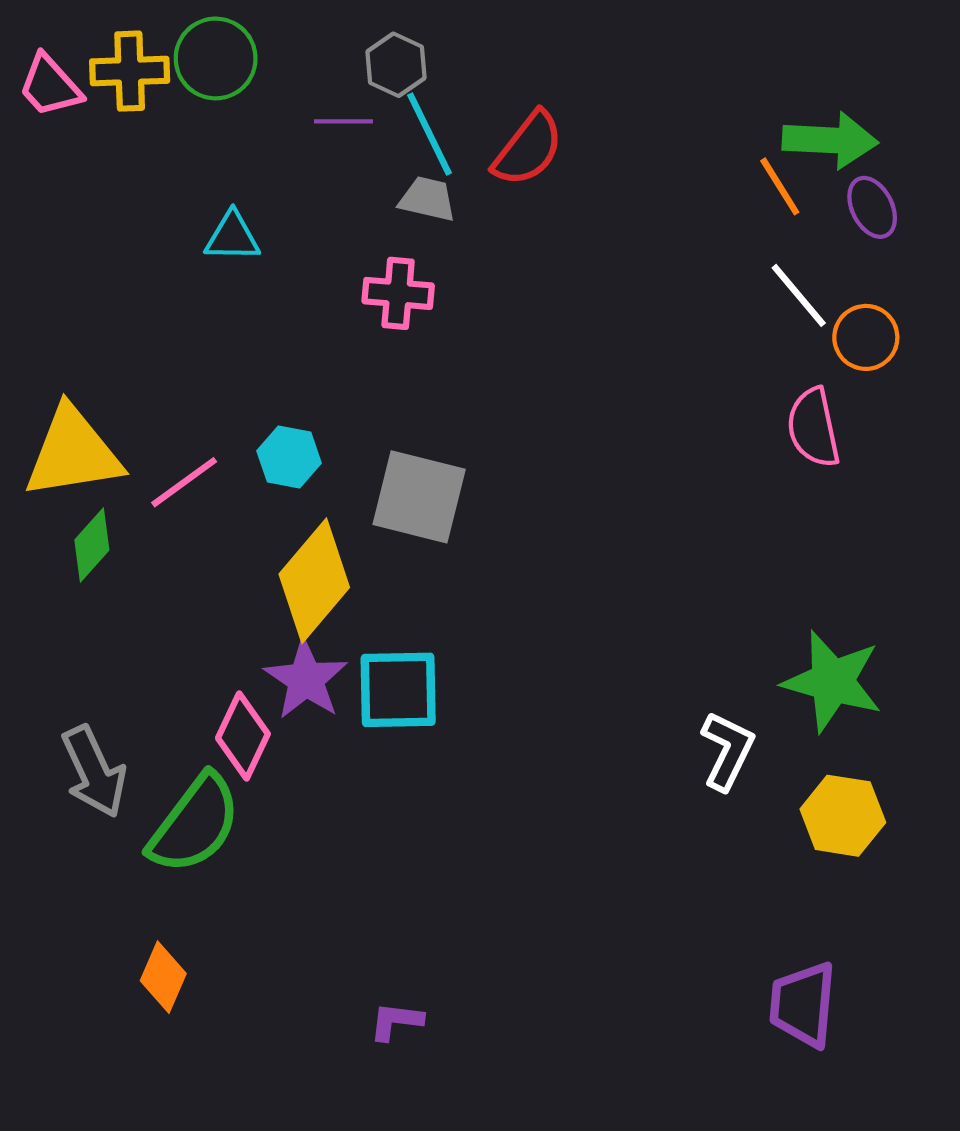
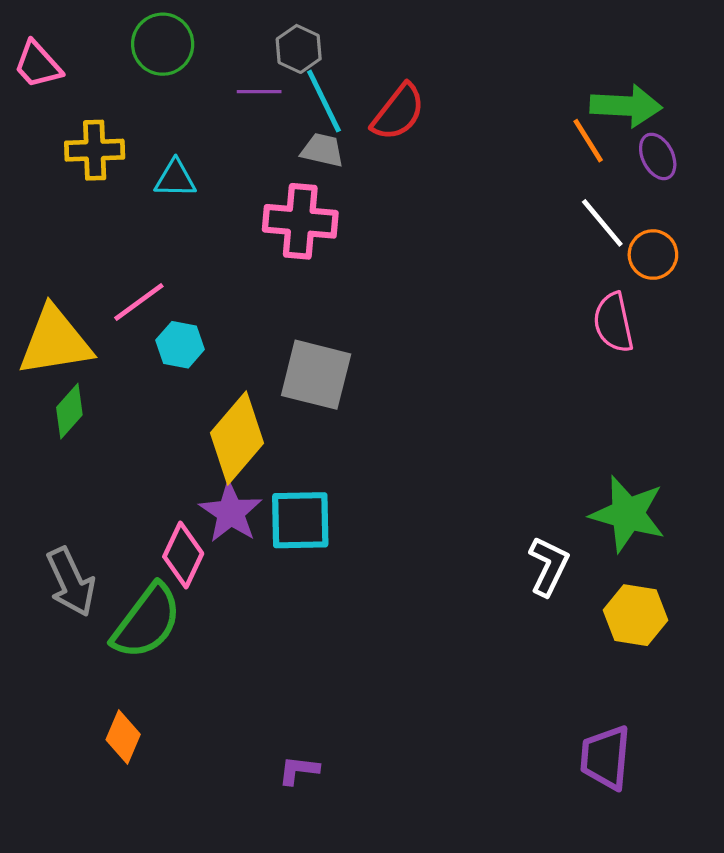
yellow cross: (130, 71) -> (95, 150), moved
pink cross: (398, 293) -> (300, 221), size x1.4
cyan hexagon: (289, 457) -> (180, 345), moved
pink line: (184, 482) -> (139, 302), moved

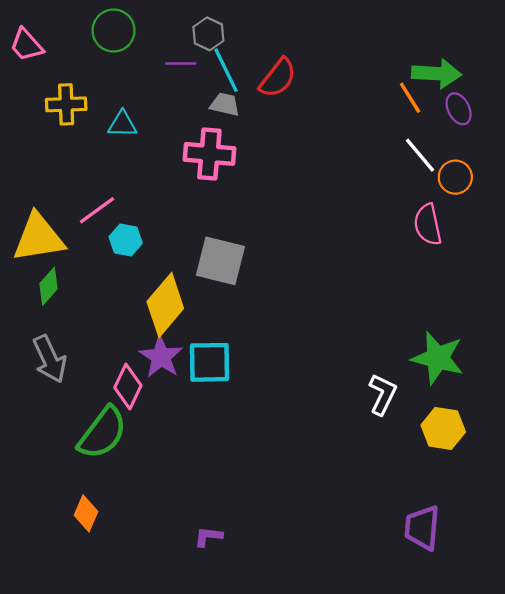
gray arrow: (71, 582) -> (50, 359), moved

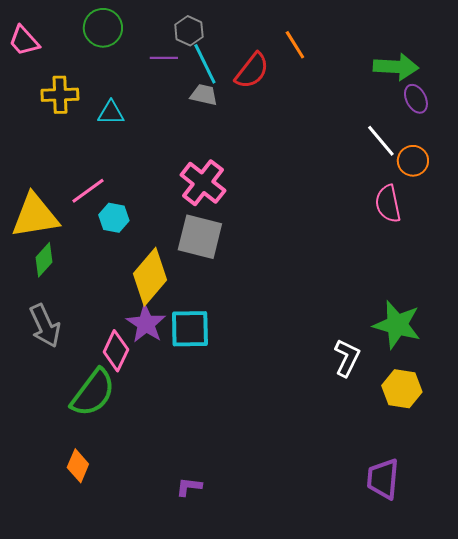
orange line: (410, 98) -> (295, 45), moved
pink cross: (209, 154) -> (203, 183), moved, turned 33

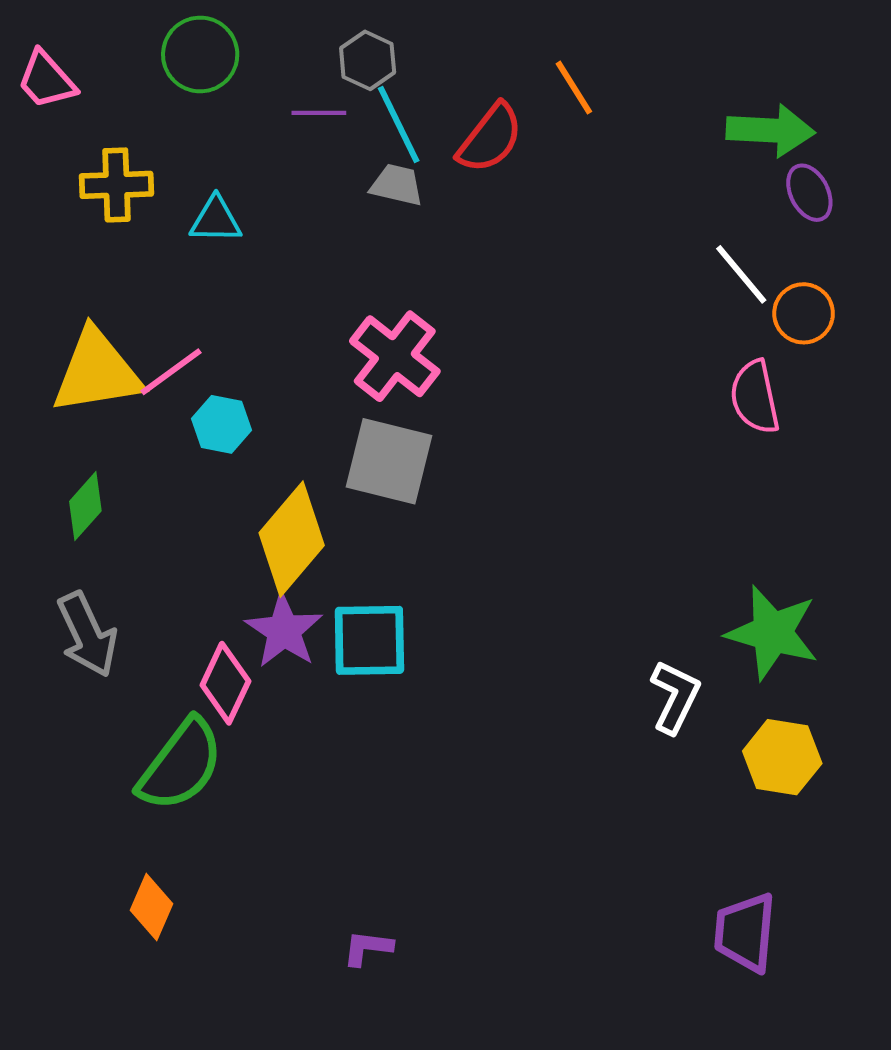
yellow triangle: (35, 216) -> (97, 372), moved

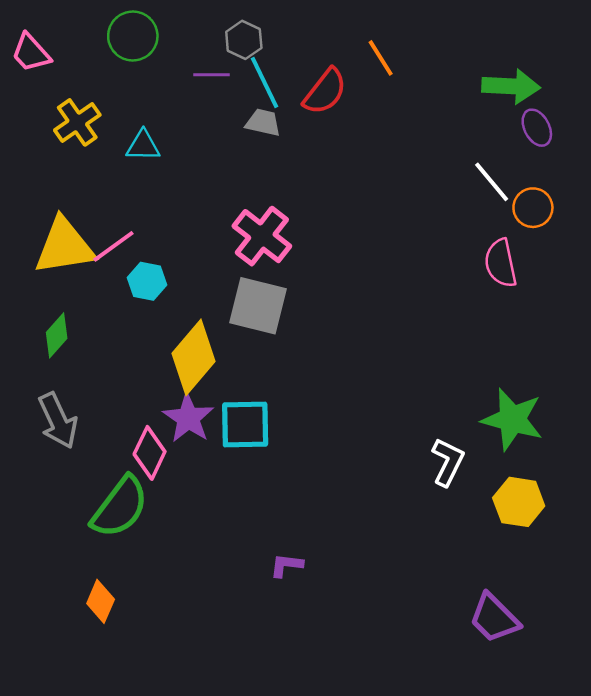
yellow cross: (116, 185) -> (77, 122), turned -33
purple trapezoid: (745, 932) -> (494, 618), turned -50
purple L-shape: (368, 948) -> (286, 565), moved

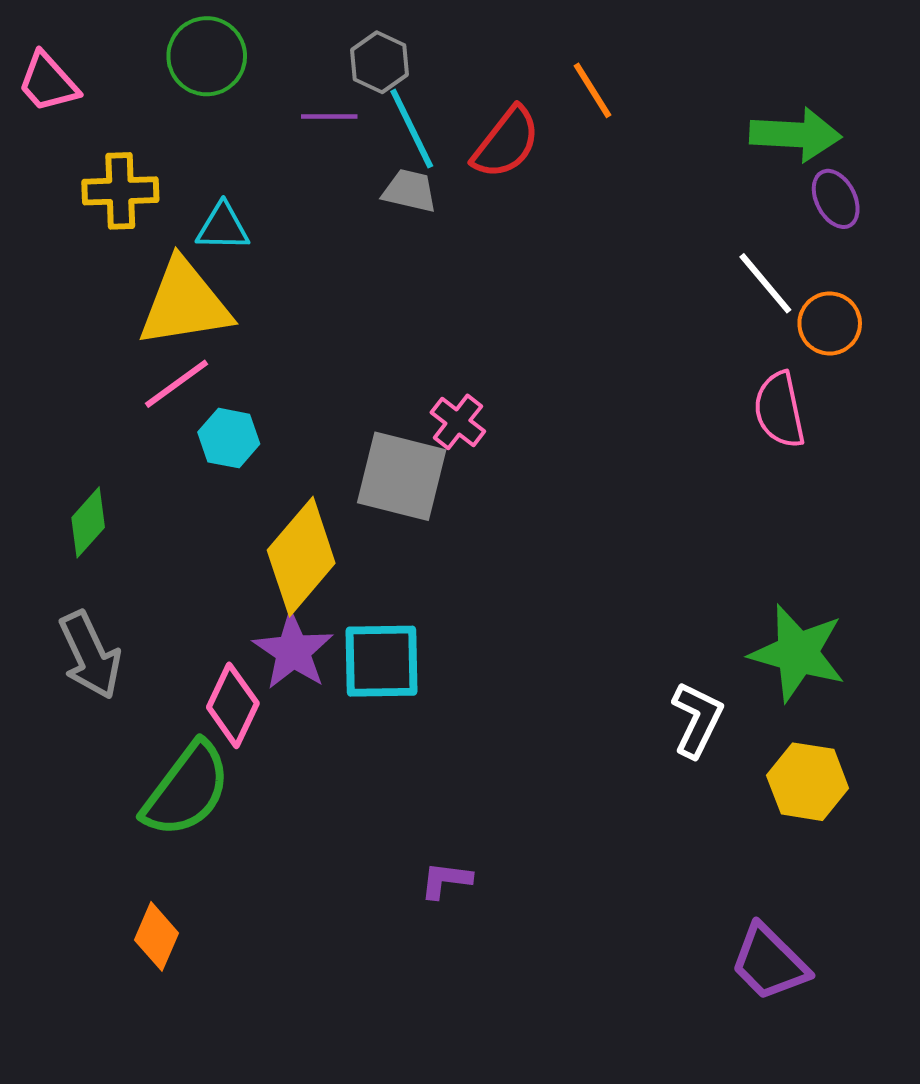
yellow cross: (77, 122) -> (120, 191), turned 33
pink cross: (262, 236) -> (458, 422), moved, size x0.6
yellow triangle: (64, 246) -> (185, 303), moved

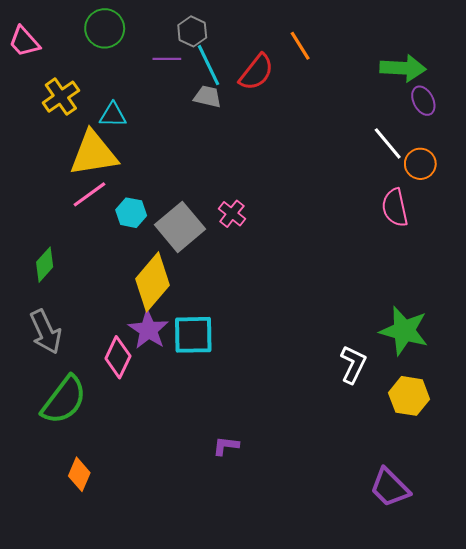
yellow cross: (120, 191) -> (61, 97), turned -33
cyan hexagon: (229, 438) -> (131, 213), moved
gray square: (402, 476) -> (180, 227), moved, turned 36
green semicircle: (187, 790) -> (64, 400), moved

